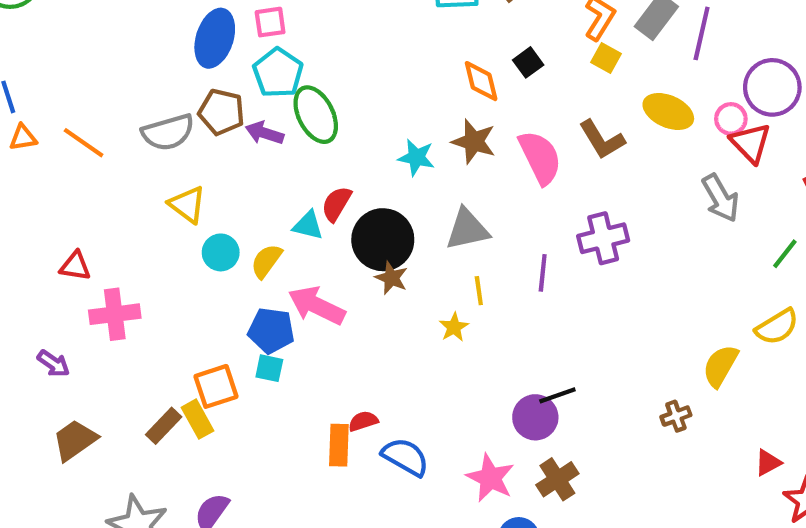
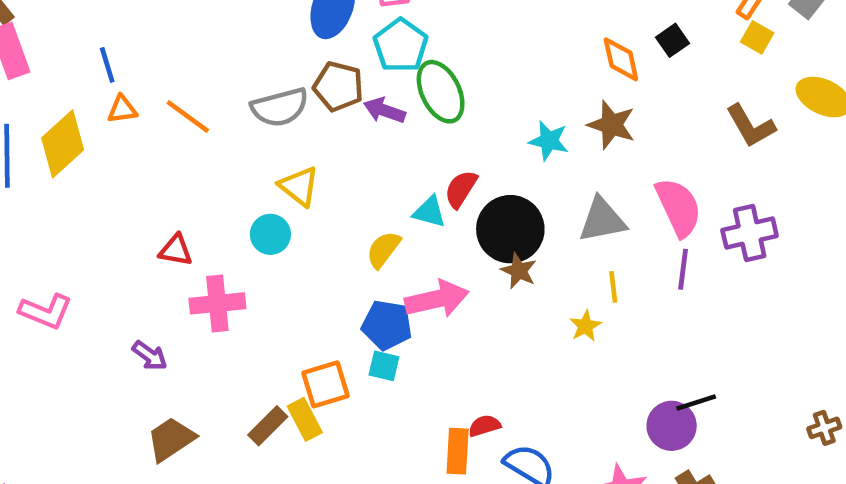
pink semicircle: (540, 157) -> (678, 207), moved
cyan circle: (221, 252) -> (270, 234), moved
pink arrow: (317, 306) -> (437, 299), turned 140

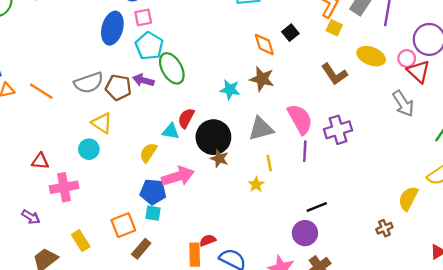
brown pentagon: (338, 86) -> (118, 87), moved
black line: (696, 402) -> (317, 207), moved
yellow rectangle: (305, 419) -> (81, 241), moved
brown rectangle: (268, 426) -> (141, 249), moved

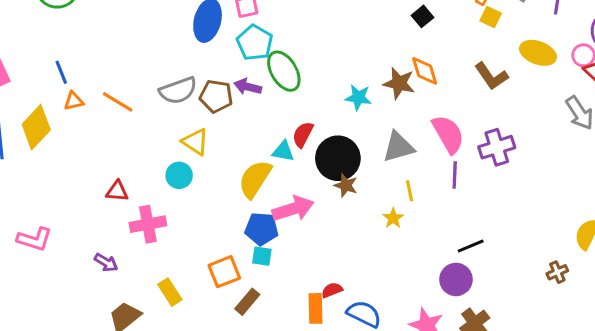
black square: (290, 33) -> (422, 16), moved
orange diamond: (264, 44) -> (425, 71), moved
yellow semicircle: (148, 153) -> (255, 179), size x1.5

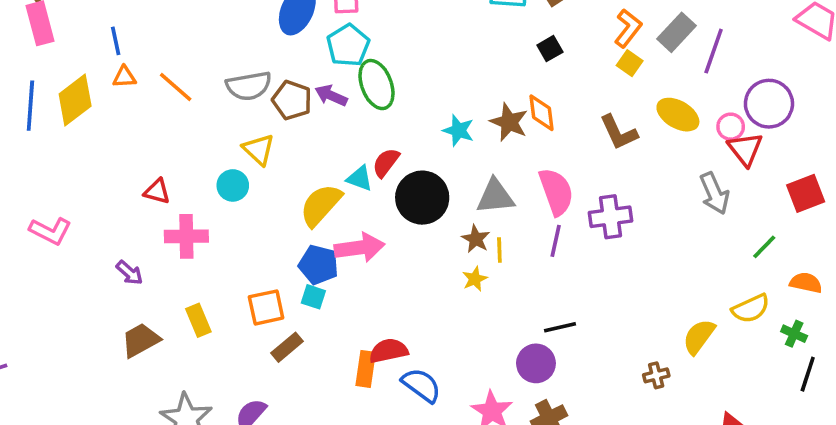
brown star: (346, 185) -> (476, 239), moved
red semicircle: (332, 290) -> (389, 351), size x1.5

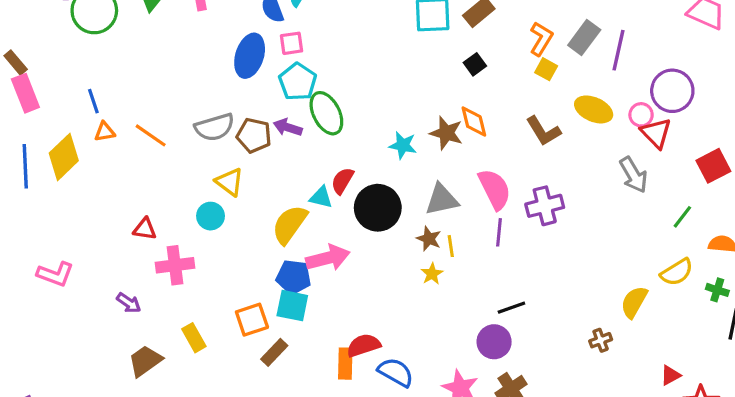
cyan square: (313, 297) -> (292, 306), size x1.5

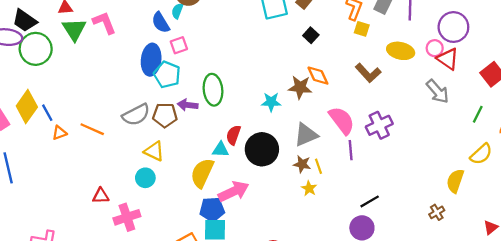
cyan pentagon: (298, 82) -> (167, 75), moved
green ellipse: (326, 113) -> (213, 90), turned 32
yellow diamond: (64, 157) -> (27, 107), moved

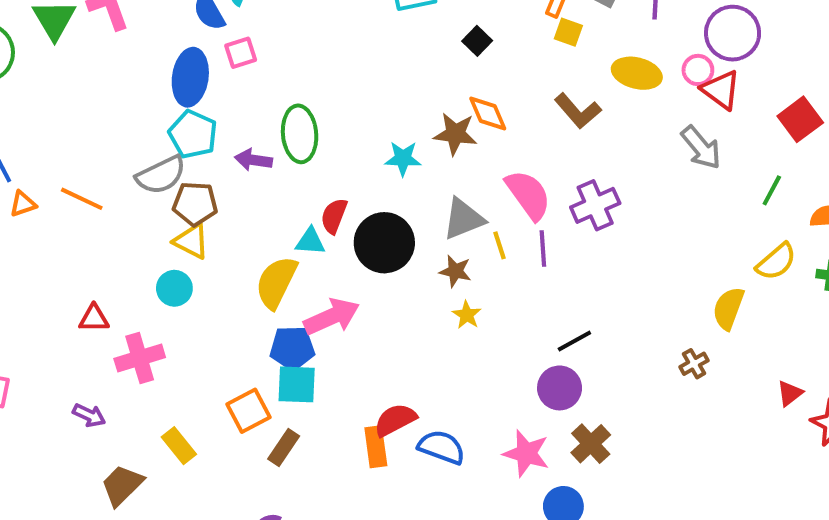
cyan pentagon: (167, 75) -> (193, 134), moved
brown pentagon: (165, 115) -> (195, 204), moved
yellow line: (318, 166) -> (499, 245), moved

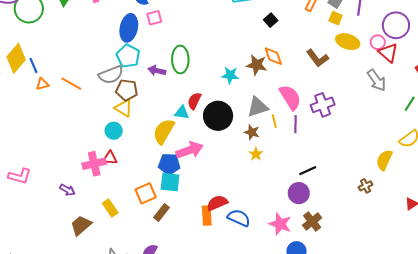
yellow square: (568, 32) -> (336, 18), moved
red triangle: (94, 318) -> (110, 158), moved

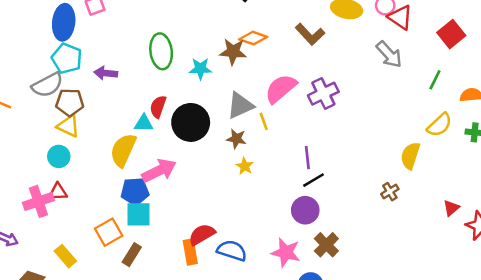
orange diamond: (273, 56) -> (253, 38), turned -45
green ellipse: (180, 59) -> (161, 51), moved
pink semicircle: (290, 97) -> (281, 89), turned -92
purple line: (296, 124) -> (307, 158), moved

